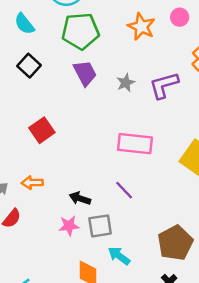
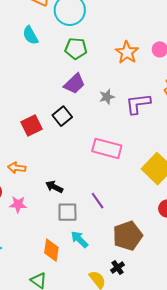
green pentagon: (80, 31) -> (76, 48), size x0.7
black square: (29, 66) -> (62, 116), moved
purple trapezoid: (85, 73) -> (74, 84), turned 65
purple line: (124, 190) -> (98, 201), moved
pink star: (69, 226) -> (18, 204), moved

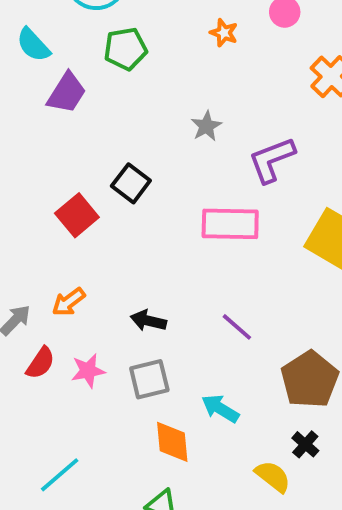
orange star: (127, 52) -> (224, 33), size x0.6
purple trapezoid: (74, 84) -> (67, 93), moved
purple L-shape: (138, 104) -> (272, 160), moved
orange arrow: (17, 168) -> (69, 302), turned -30
gray square: (67, 212) -> (149, 379), moved

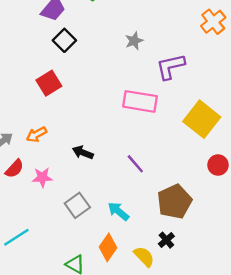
black square: (131, 183) -> (64, 40), moved
gray square: (149, 379) -> (77, 205), moved, turned -30
orange diamond: (172, 442) -> (108, 247), moved, turned 32

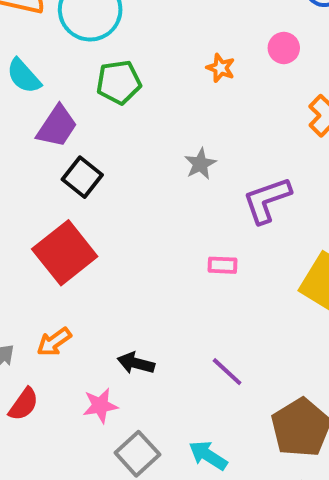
red square: (49, 83) -> (65, 253), size x1.4
pink rectangle: (140, 101) -> (223, 265), size x0.5
pink star: (42, 177) -> (100, 406), moved

